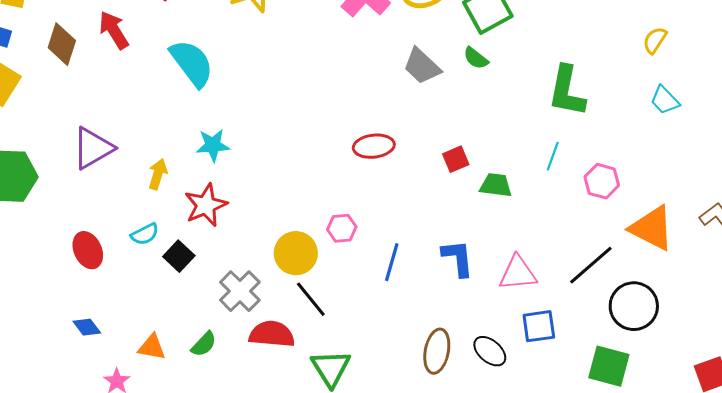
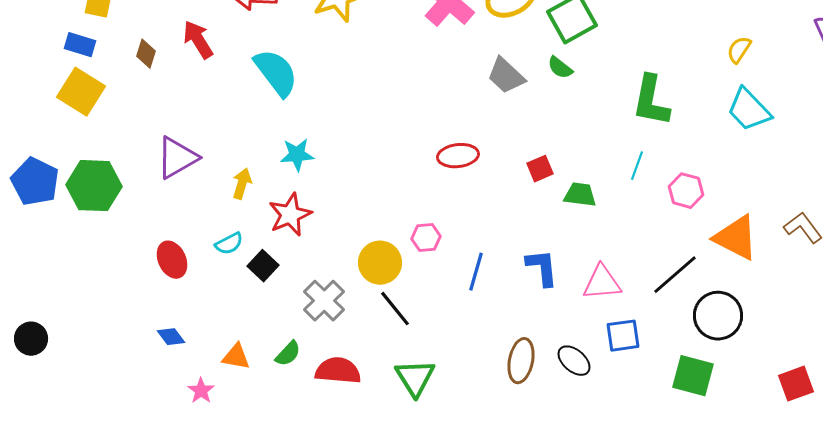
brown diamond: (62, 44) -> (146, 54), size x0.7
cyan trapezoid: (665, 100) -> (749, 110), size x1.5
red semicircle: (272, 334) -> (338, 371), moved

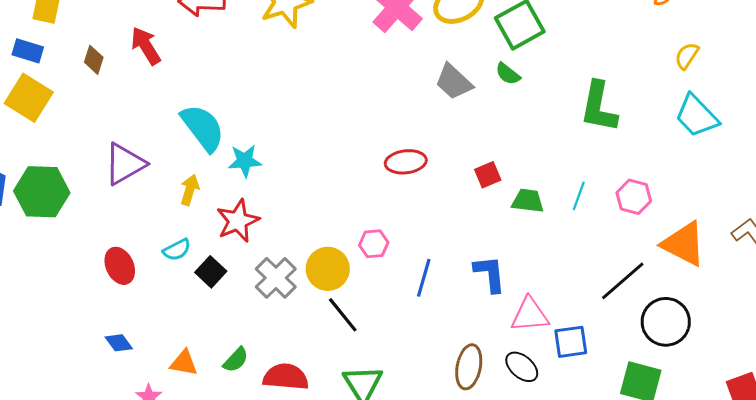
cyan semicircle: (276, 73) -> (203, 128), moved
cyan line: (637, 166) -> (579, 196), moved
pink triangle: (602, 283) -> (530, 315), moved
gray cross: (324, 301) -> (276, 278), moved

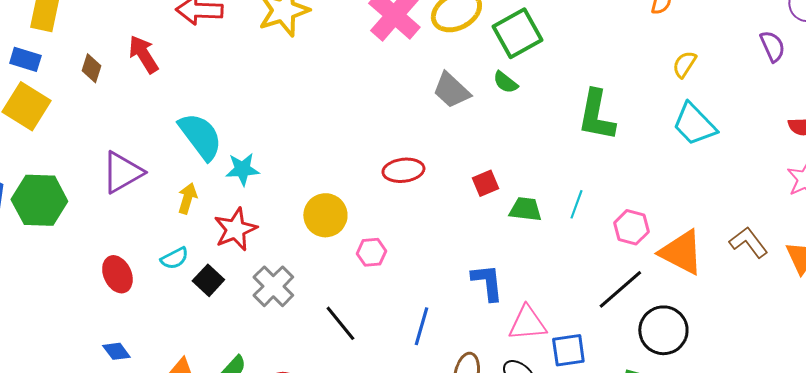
pink hexagon: (634, 197) -> (631, 227), moved
yellow circle: (328, 269) -> (325, 215), moved
blue line: (424, 278) -> (421, 326), moved

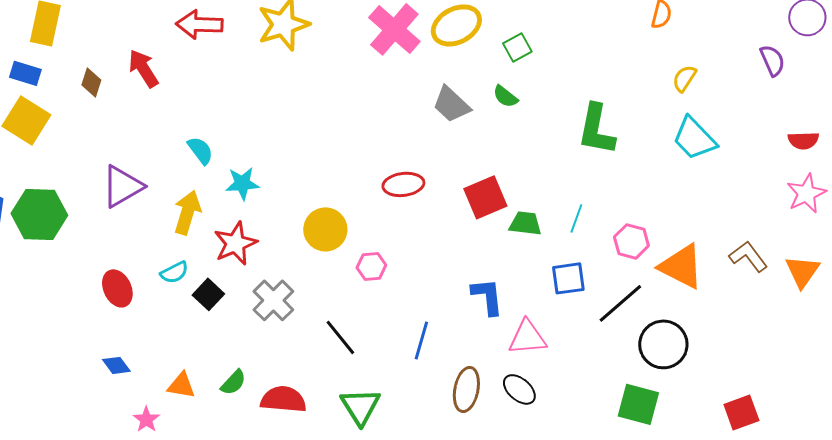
green square: (517, 33) -> (517, 47), size x0.6
cyan semicircle: (200, 136) -> (200, 150), size x0.6
red square: (485, 183) -> (485, 197), size x1.6
yellow arrow: (187, 198) -> (187, 212), size x1.4
blue square: (568, 350) -> (568, 278), moved

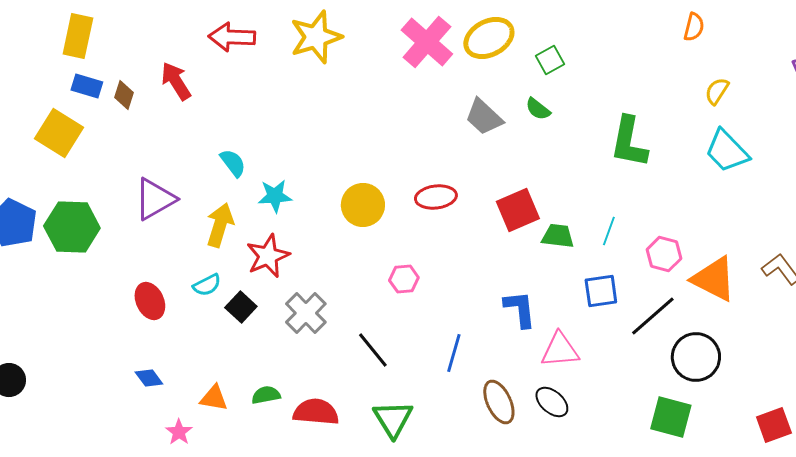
blue rectangle: (25, 73) -> (87, 86), moved
yellow circle: (325, 229) -> (363, 205), moved
green semicircle: (233, 382) -> (266, 395), turned -144
brown ellipse: (466, 389) -> (499, 402), turned -36

